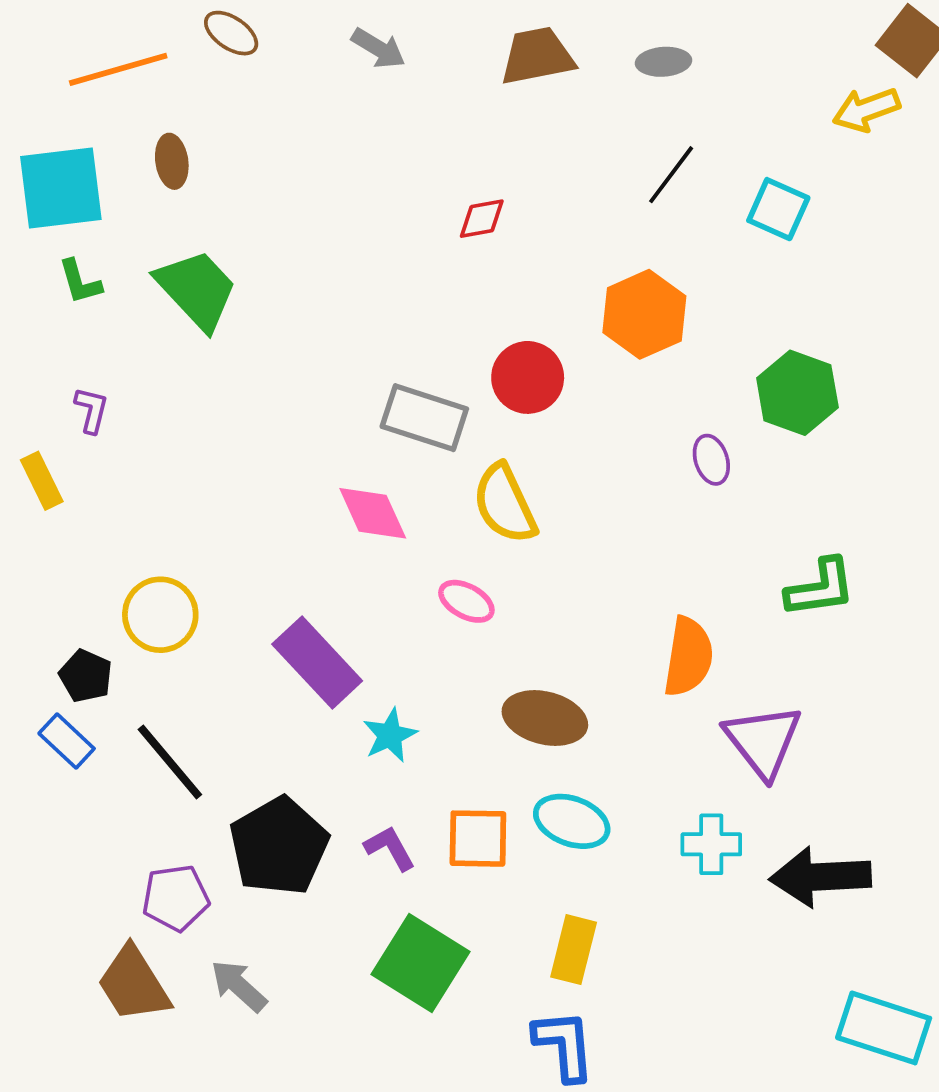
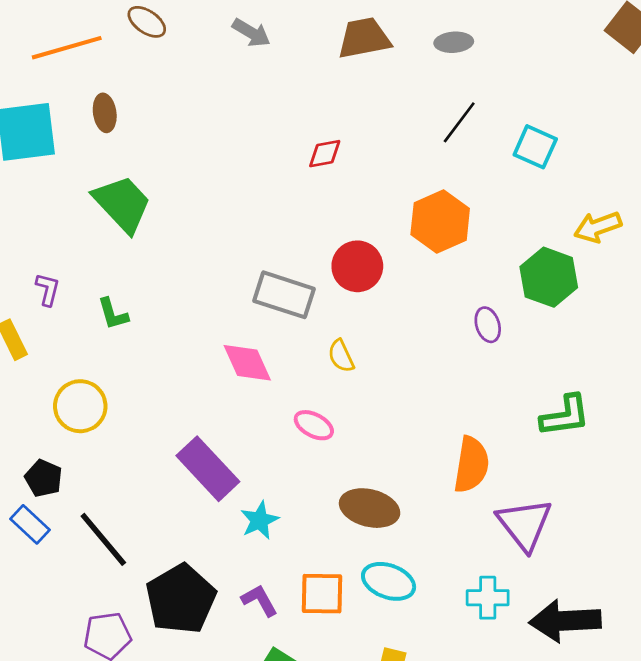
yellow arrow: (866, 110) -> (598, 227), moved
green L-shape: (80, 282) -> (113, 314), moved
yellow semicircle: (505, 504) -> (341, 356), size x0.6
yellow circle: (160, 615) -> (80, 406), moved

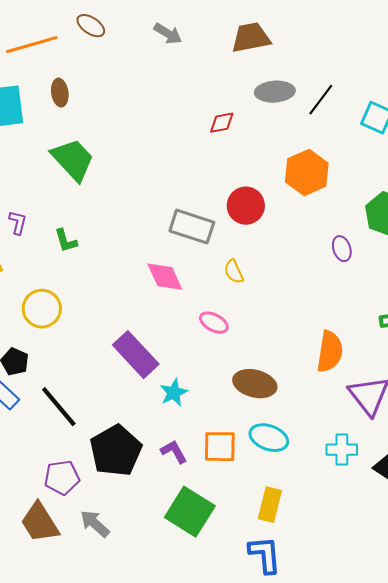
gray ellipse: (454, 42) -> (275, 92), moved, size x1.4

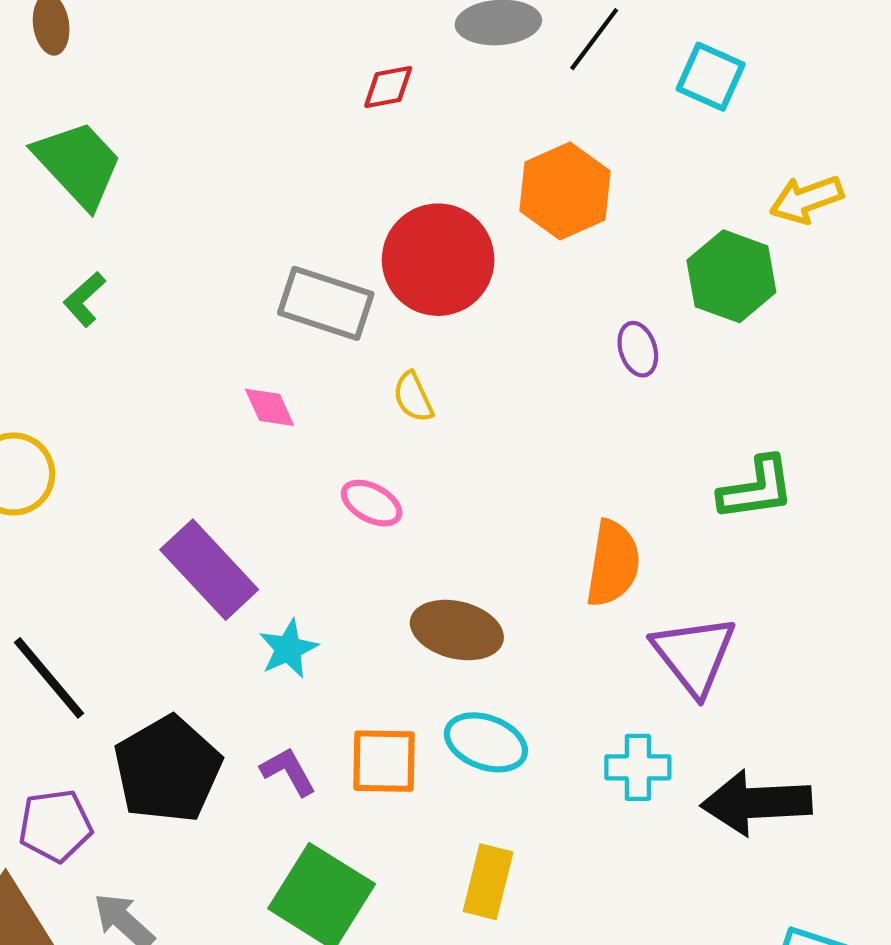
red circle: (246, 206) -> (438, 260), size x1.4
green L-shape: (66, 241) -> (84, 299), moved, turned 64
pink diamond: (165, 277) -> (270, 407), size x0.7

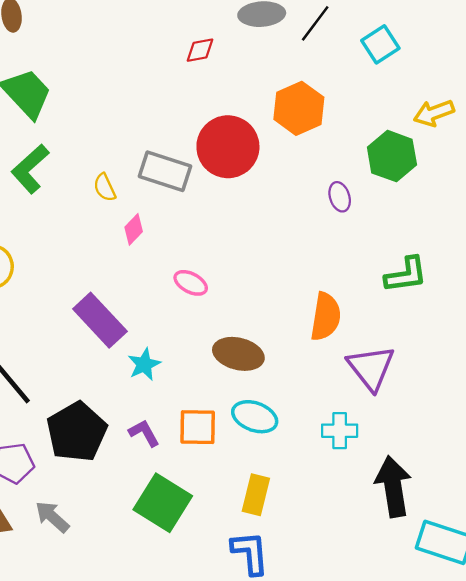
cyan square: (711, 77) -> (380, 44), turned 33
green L-shape: (84, 299) -> (30, 169), size x1.6
yellow semicircle: (413, 397) -> (105, 187), moved
pink diamond: (270, 407) -> (134, 229), turned 68
black arrow: (756, 803) -> (393, 487), moved, turned 84

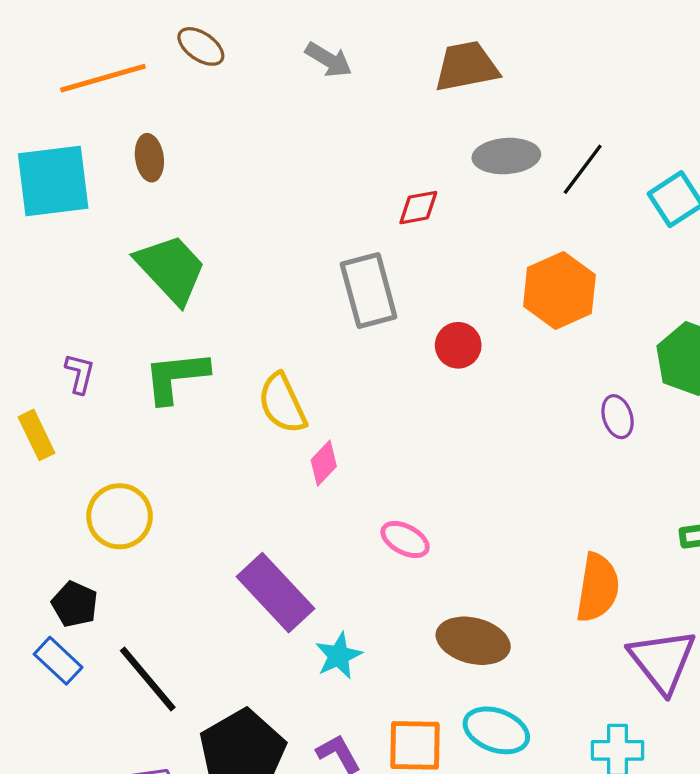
red circle: (228, 147) -> (458, 345), size x0.5
green L-shape: (30, 169) -> (176, 377), turned 36
gray rectangle: (165, 171) -> (369, 291), moved, turned 57
yellow semicircle: (105, 187) -> (282, 403), size x1.5

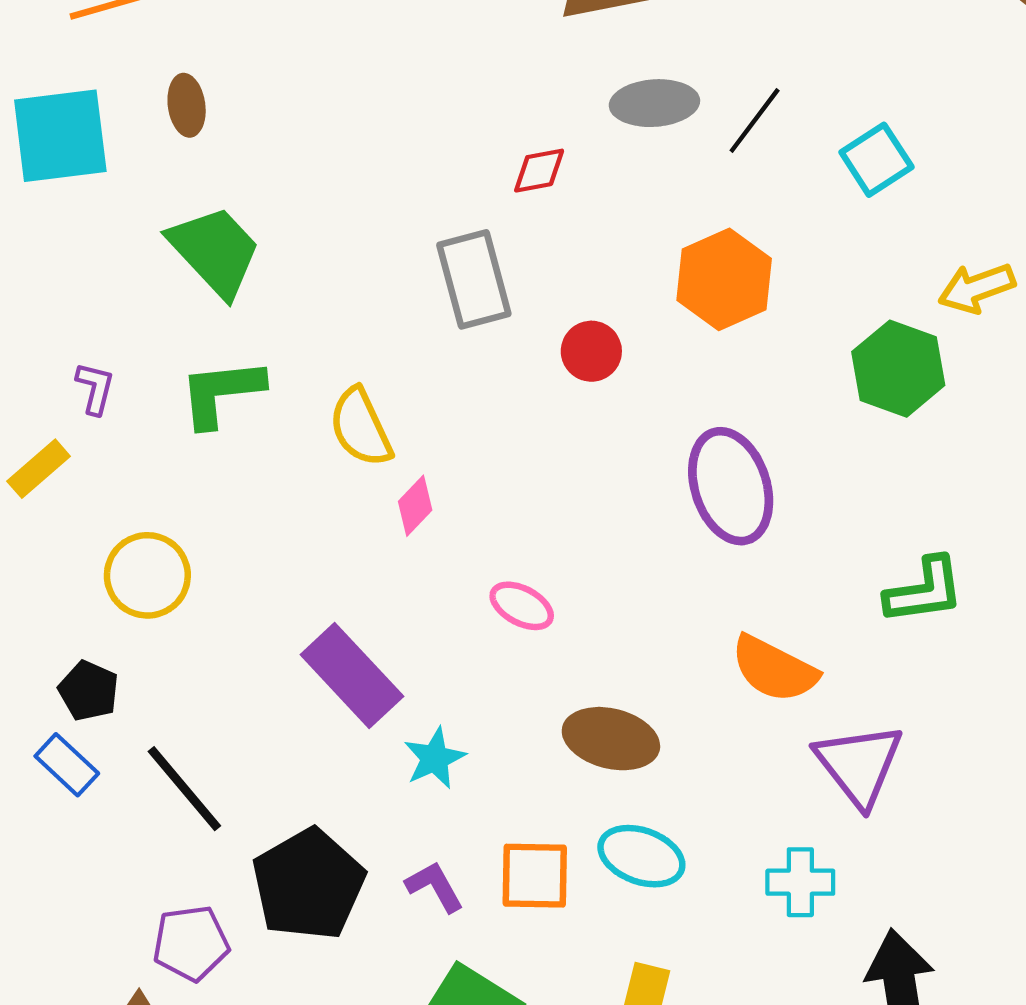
purple ellipse: (618, 417) -> (731, 486), moved, size x2.0
yellow rectangle: (37, 435) -> (39, 469), turned 75
orange semicircle: (598, 588) -> (774, 669), turned 108

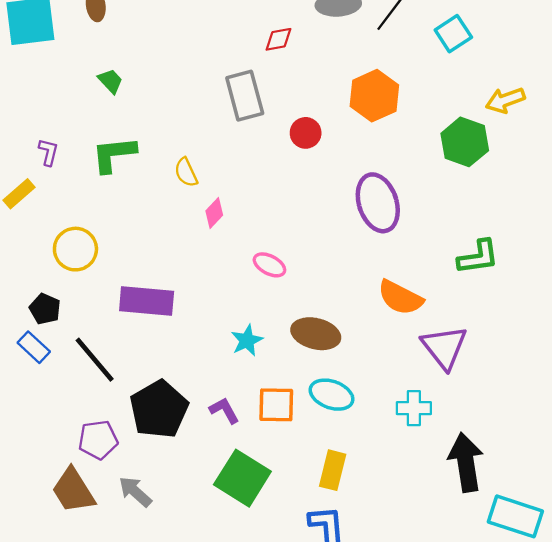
green trapezoid: (215, 251) -> (110, 81), size x0.5
yellow semicircle: (361, 427) -> (186, 172), size x0.7
purple rectangle: (352, 675) -> (147, 301), moved, turned -42
cyan star: (435, 758) -> (247, 340), moved

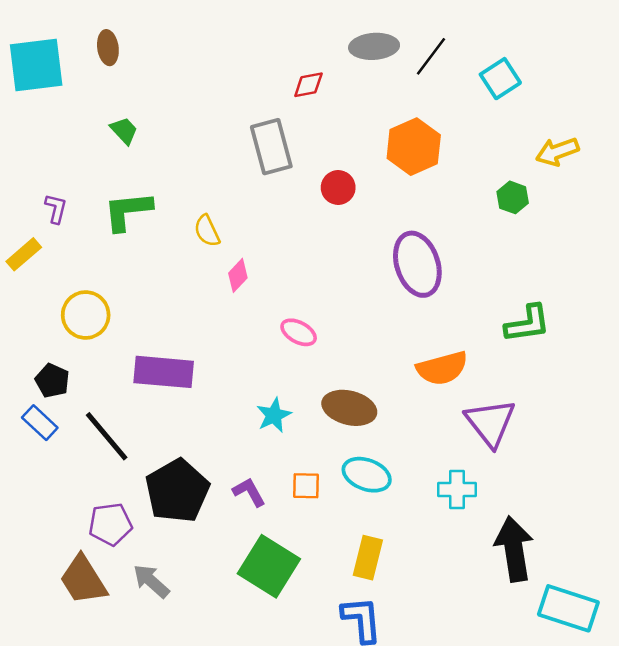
green hexagon: (465, 142) -> (513, 197), size x0.6
orange semicircle: (400, 298) -> (442, 368), turned -42
orange square: (276, 405) -> (306, 486), size x0.7

